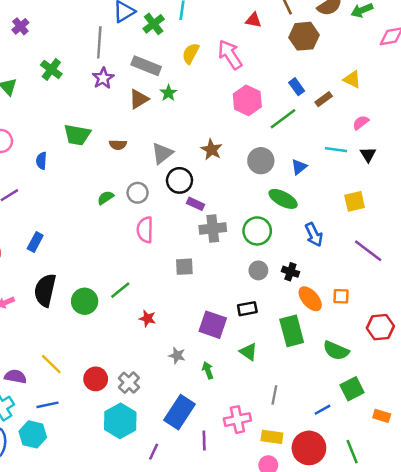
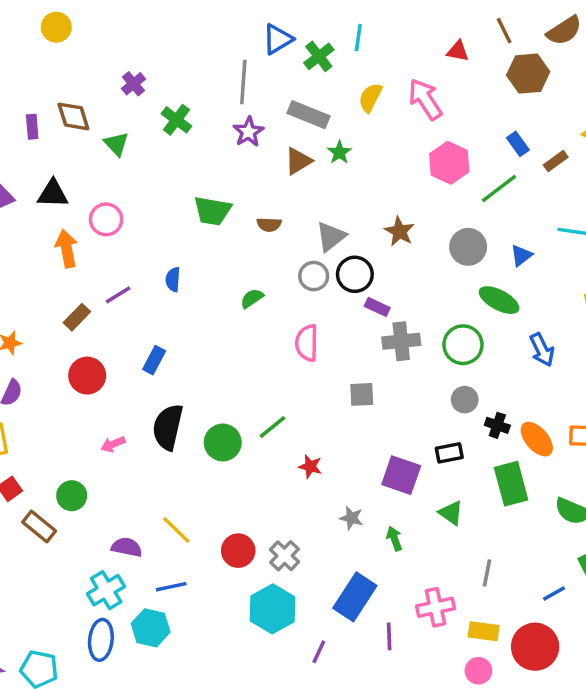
purple cross: (20, 26) -> (133, 84), moved
blue semicircle: (41, 161) -> (173, 279), moved
gray circle: (138, 193) -> (314, 276), moved
black cross: (290, 272) -> (497, 425), moved

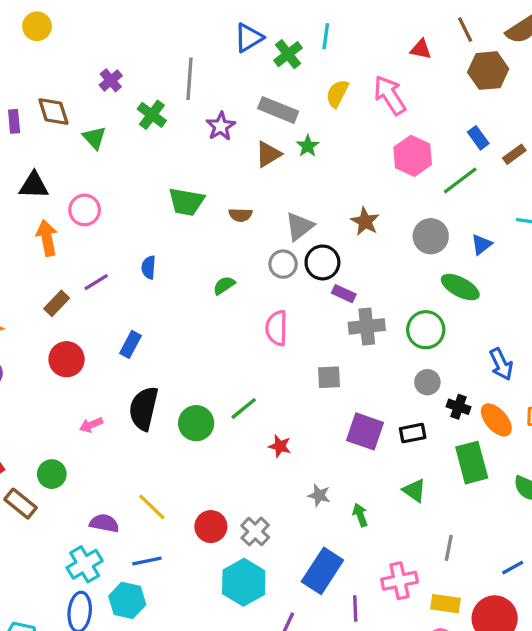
gray line: (243, 82) -> (190, 79), moved
blue arrow: (542, 350) -> (501, 364), moved
purple square: (401, 475) -> (365, 431), moved

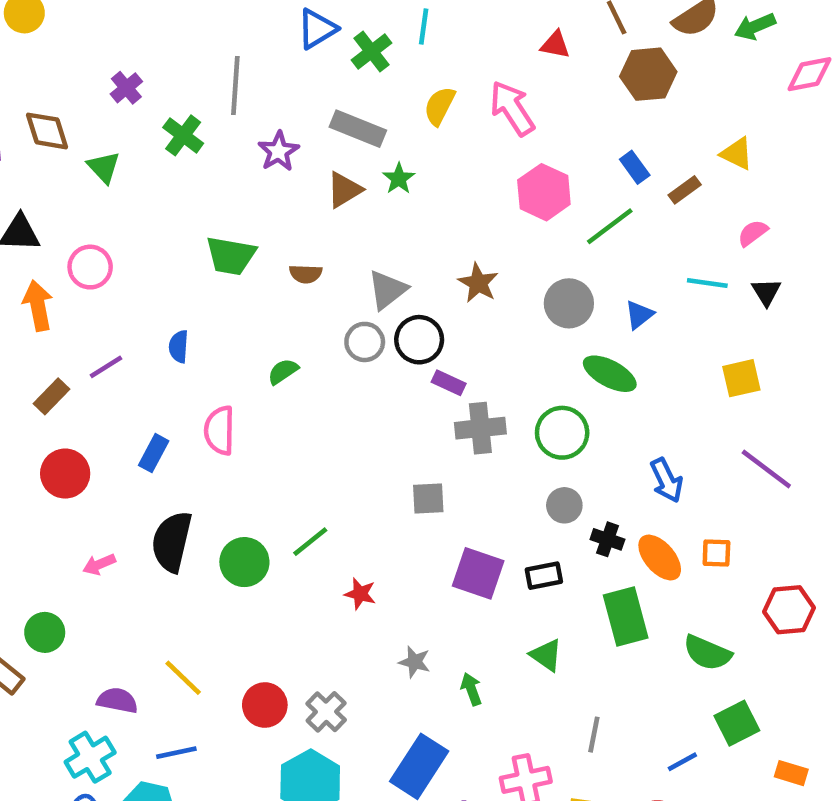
pink semicircle: (276, 328) -> (219, 430), moved

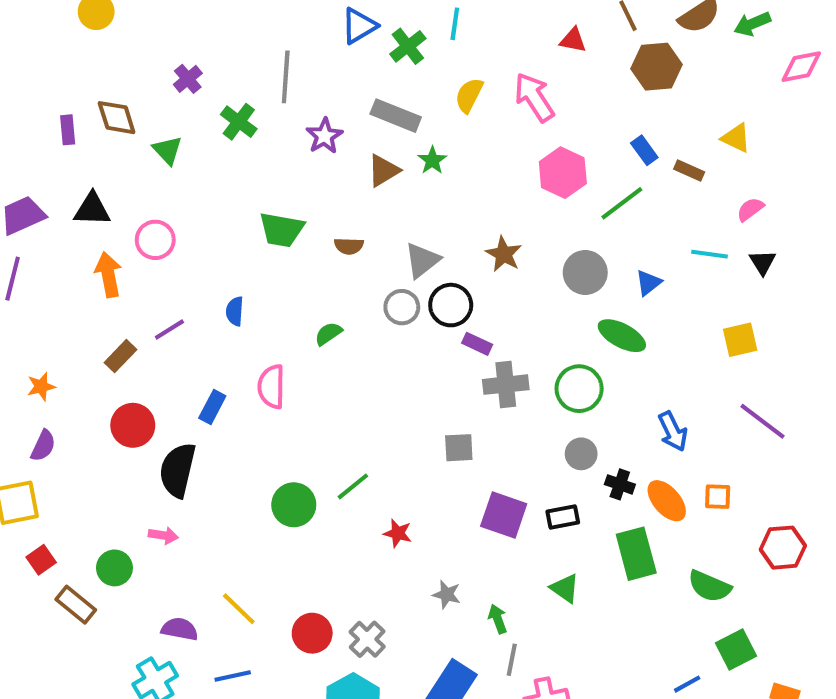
brown rectangle: (685, 190) -> (689, 171), turned 60
black semicircle: (172, 542) -> (178, 470), moved
pink arrow: (99, 564) -> (163, 535), moved, turned -148
gray line: (594, 735) -> (512, 660), moved

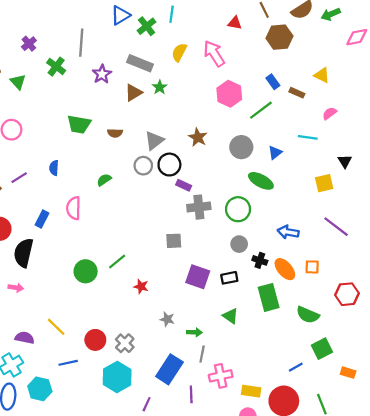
black triangle: (762, 262) -> (345, 161), moved
blue arrow: (673, 431) -> (288, 232), turned 126
green arrow: (498, 619) -> (194, 332), turned 112
blue line: (233, 676) -> (68, 363), moved

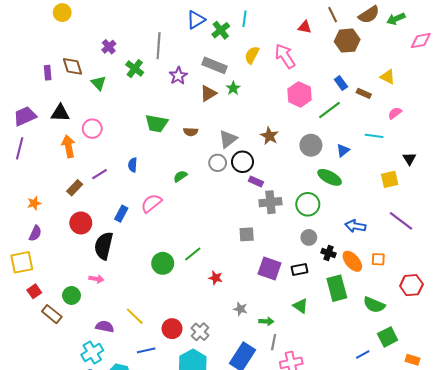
pink semicircle: (74, 208) -> (151, 203), turned 50

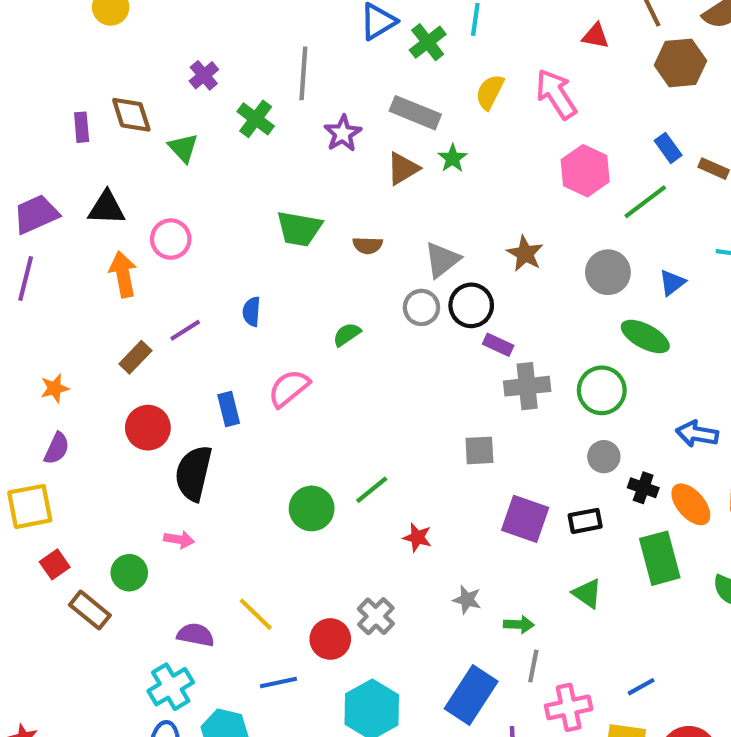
blue rectangle: (121, 214) -> (229, 409), turned -42
gray cross: (200, 332) -> (376, 616), moved
blue line: (363, 355) -> (641, 687), moved

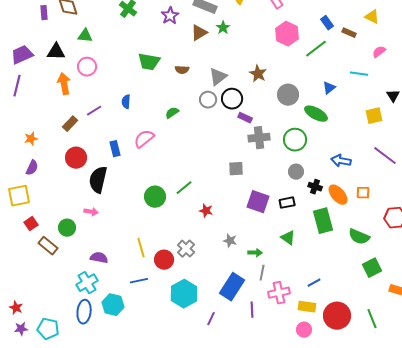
green triangle: (183, 148) -> (85, 36), moved, turned -42
gray circle: (608, 272) -> (288, 95), moved
yellow line: (256, 614) -> (141, 248), moved, turned 30

